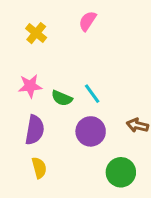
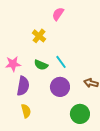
yellow cross: (36, 33) -> (39, 36), moved
pink star: (30, 86) -> (13, 64), moved

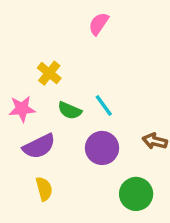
yellow cross: (39, 36) -> (49, 73), moved
purple semicircle: (23, 86) -> (39, 146), turned 54

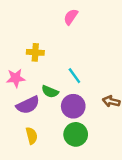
yellow cross: (49, 73) -> (35, 52), turned -35
green semicircle: (70, 111) -> (50, 92), moved
green circle: (136, 194) -> (76, 134), moved

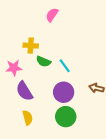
pink semicircle: (71, 17) -> (52, 15), moved
green semicircle: (50, 92) -> (43, 61), moved
purple semicircle: (28, 105) -> (24, 91), turned 84

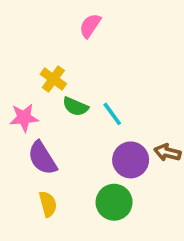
yellow cross: (31, 46) -> (53, 79), turned 32
purple circle: (64, 92) -> (131, 160), moved

